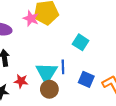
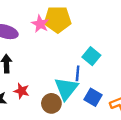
blue line: (63, 67) -> (78, 73), moved
cyan triangle: (47, 73) -> (66, 89), moved

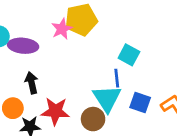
pink star: (40, 24) -> (62, 29), turned 30
red star: (22, 91) -> (55, 111), size x1.5

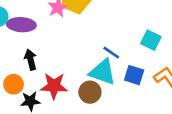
cyan square: (129, 55) -> (151, 40), moved
blue line: (117, 78) -> (111, 53), turned -48
cyan triangle: (107, 98) -> (102, 72), turned -36

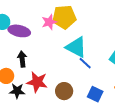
cyan triangle: (102, 72) -> (76, 47), moved
blue square: (134, 75) -> (95, 94), moved

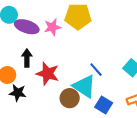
pink star: (49, 22) -> (52, 27), moved
cyan triangle: (76, 47) -> (84, 86), moved
red star: (37, 82) -> (48, 74), moved

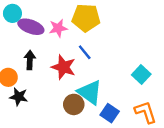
blue line: (96, 70) -> (85, 52), moved
red star: (48, 74) -> (63, 67), moved

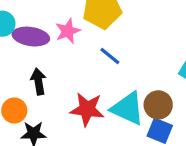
red star: (63, 67) -> (87, 109), moved
brown circle: (74, 104) -> (158, 105), moved

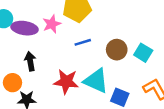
blue line: (110, 56) -> (83, 42), turned -56
brown circle: (158, 105) -> (117, 50), moved

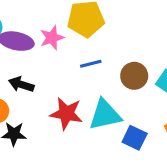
black arrow: (30, 61) -> (21, 84), turned -66
cyan triangle: (96, 81) -> (105, 115), turned -40

